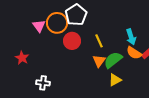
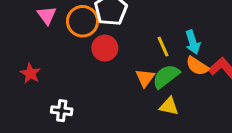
pink triangle: (39, 26) -> (47, 15), moved
yellow line: (99, 41) -> (163, 47), moved
yellow triangle: (115, 80) -> (169, 106), turned 40

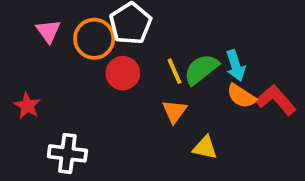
yellow line: (163, 47) -> (174, 71), moved
green semicircle: (166, 76) -> (201, 69), moved
white cross: (62, 111) -> (67, 153), size x1.4

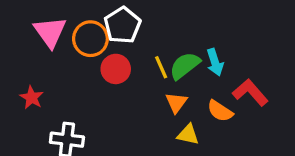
pink triangle: (48, 31) -> (50, 32), size x1.5
orange semicircle: (241, 96) -> (220, 111), moved
orange triangle: (174, 111) -> (176, 103), moved

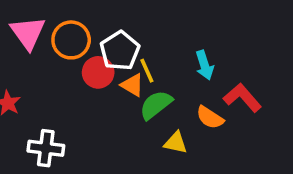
white pentagon: (122, 25) -> (120, 51), moved
green semicircle: (185, 66) -> (156, 105), moved
orange triangle: (176, 103) -> (132, 85), moved, turned -35

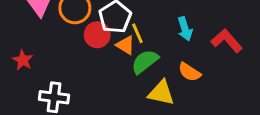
red L-shape: (242, 98) -> (227, 41), moved
yellow triangle: (176, 143) -> (161, 93), size x1.4

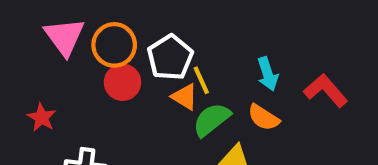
red circle: (97, 35) -> (122, 82), moved
orange semicircle: (189, 72) -> (263, 117), moved

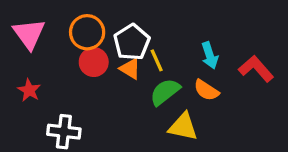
pink triangle: (64, 37) -> (29, 34), moved
orange triangle: (185, 97) -> (130, 69), moved

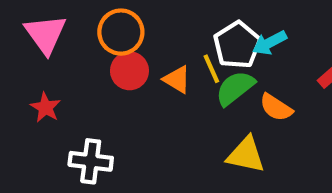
white pentagon: (132, 42) -> (237, 45), moved
cyan arrow: (210, 55) -> (270, 43), moved, turned 80
green semicircle: (165, 92) -> (235, 88), moved

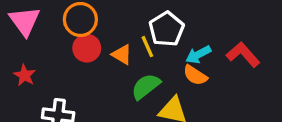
cyan arrow: (270, 43) -> (198, 55), moved
green semicircle: (235, 88) -> (146, 86), moved

